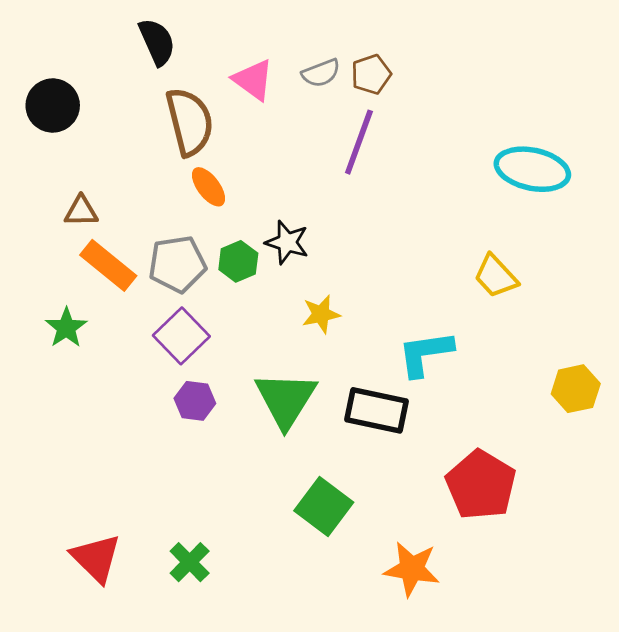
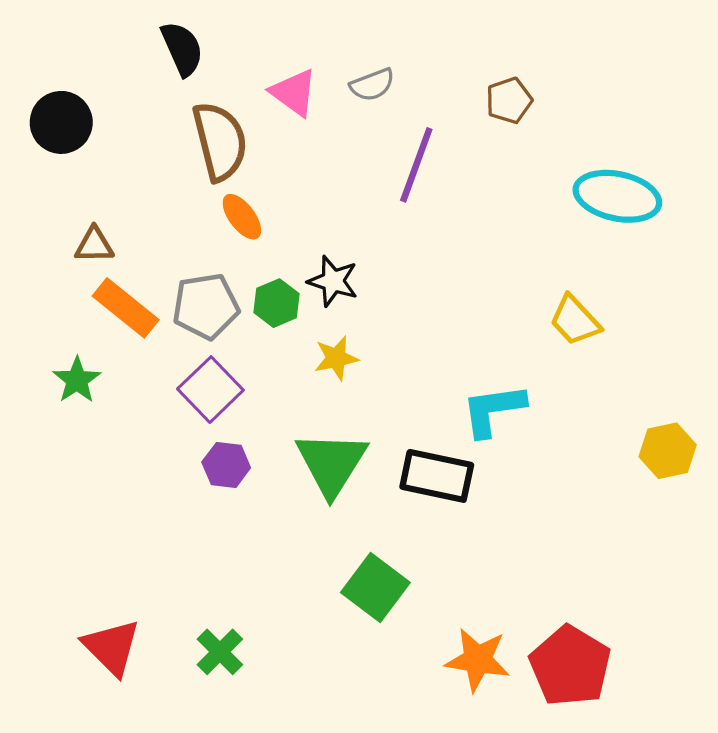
brown pentagon: (371, 74) -> (509, 100), moved
yellow star: (321, 314) -> (336, 358), moved
red pentagon: (481, 485) -> (570, 666), moved

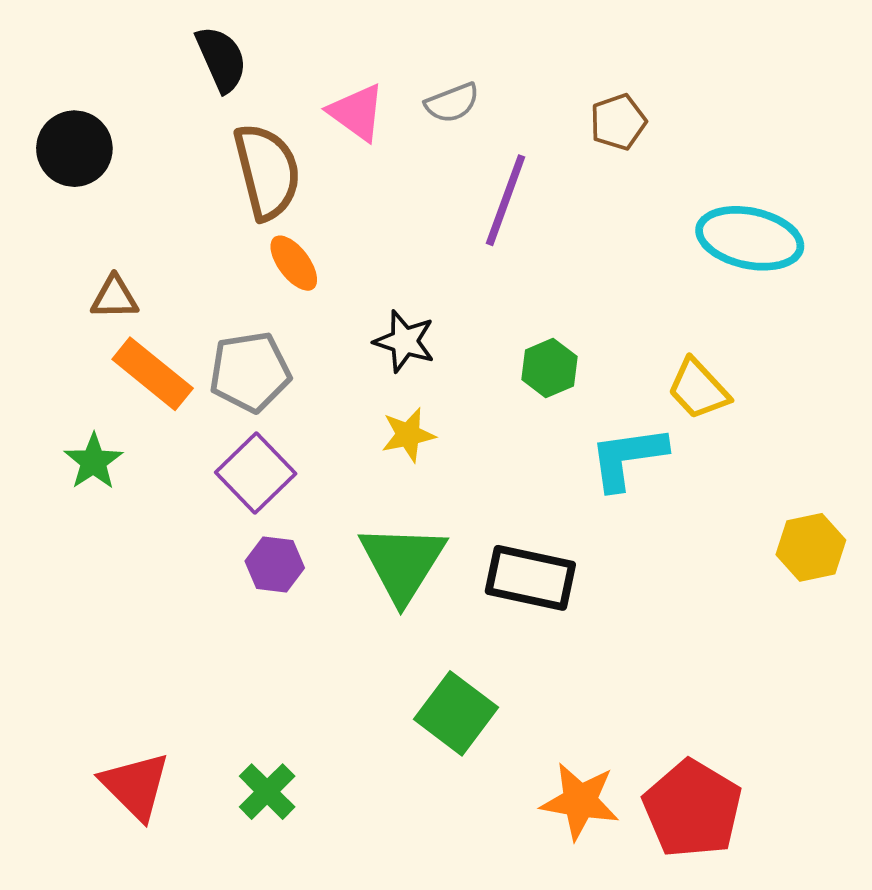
green hexagon: (276, 303) -> (549, 368), moved
cyan L-shape: (493, 410) -> (628, 458), moved

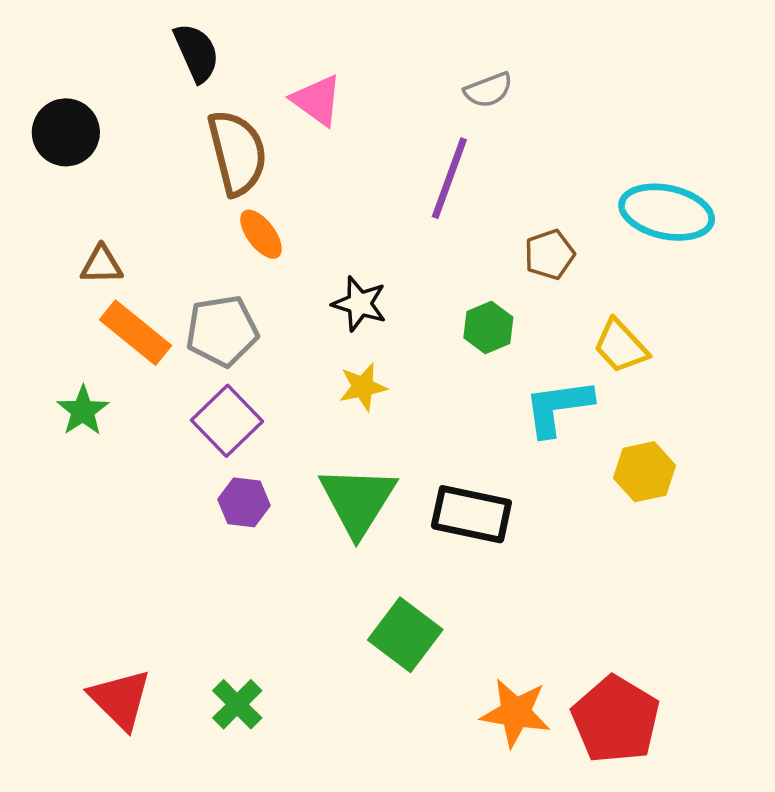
gray semicircle: (452, 103) -> (488, 90), moved
brown pentagon: (618, 122) -> (549, 255), moved
yellow hexagon: (811, 547) -> (645, 472), moved

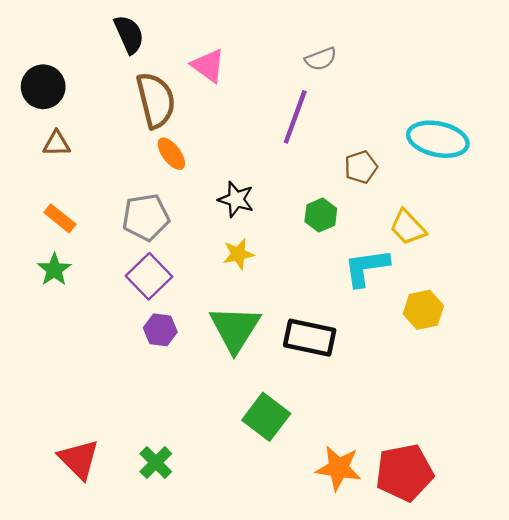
brown triangle: (101, 265) -> (57, 144), moved
orange rectangle: (135, 333) -> (60, 218), moved, size x0.7
red pentagon: (616, 720) -> (404, 473), turned 30

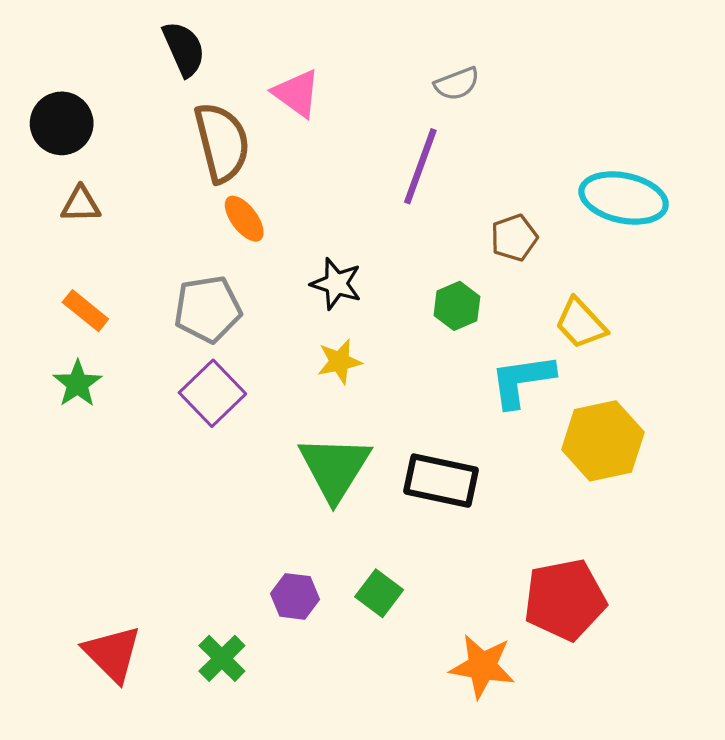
yellow hexagon: (423, 310) -> (603, 441), size x1.4
purple hexagon: (160, 330) -> (295, 596), moved
green square: (266, 417) -> (379, 593), size x0.7
red pentagon: (404, 473) -> (565, 600), moved

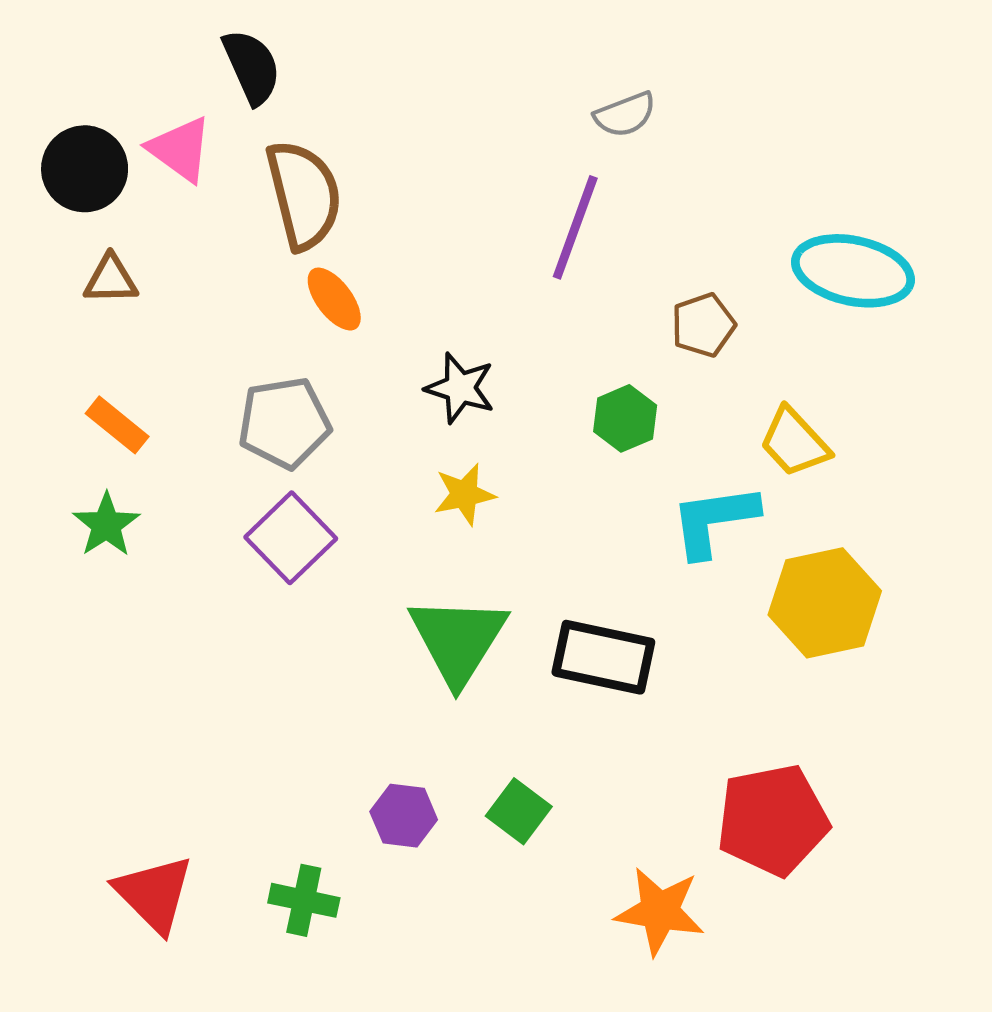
pink triangle: (297, 93) -> (180, 149), moved
green cross: (222, 658) -> (304, 900), turned -33

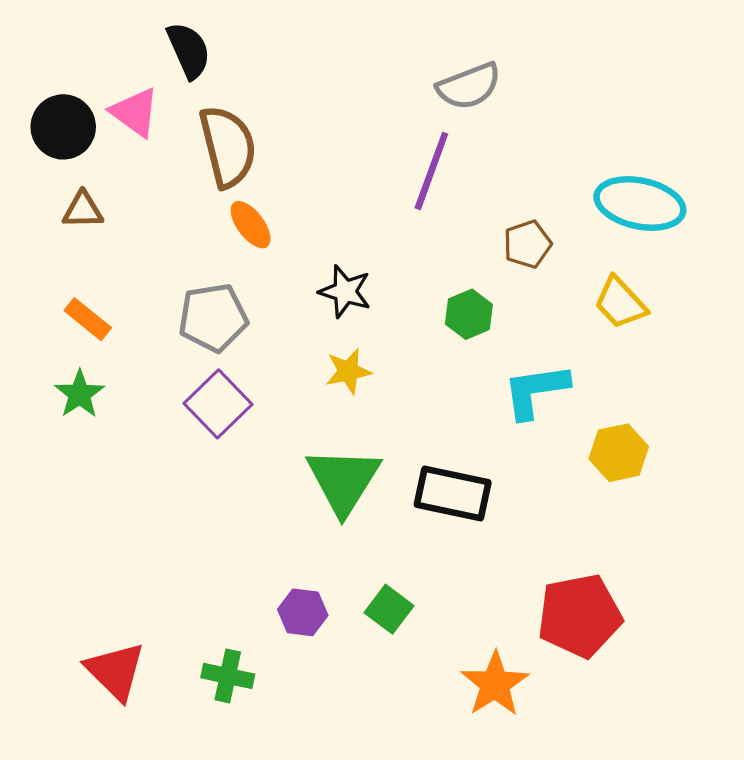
gray semicircle: (625, 115) -> (469, 86), size x1.4
yellow trapezoid: (794, 442) -> (620, 303), moved
yellow hexagon: (825, 603) -> (619, 453), size x0.7
orange star: (660, 911) -> (495, 684), turned 30

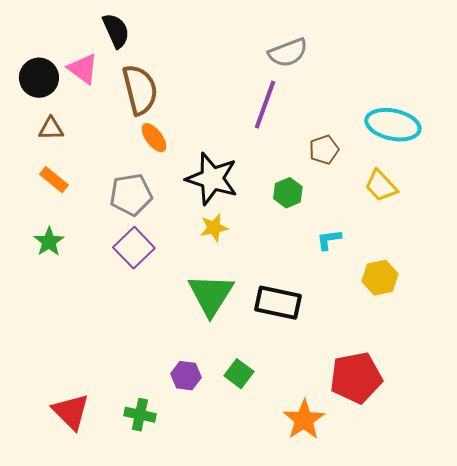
black star: (345, 291) -> (212, 179), size x1.6
orange rectangle: (88, 319) -> (54, 180), moved
cyan L-shape: (536, 391) -> (329, 240), size x0.6

